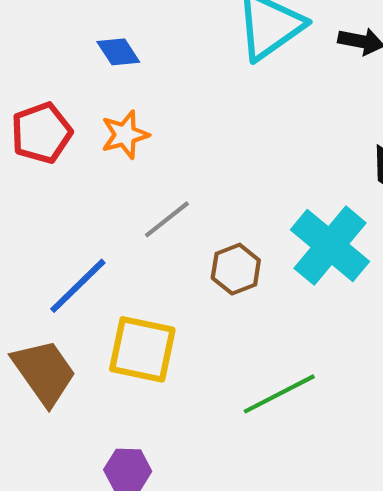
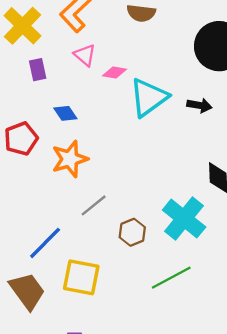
red pentagon: (41, 133) -> (21, 139), moved
orange star: (125, 135) -> (70, 159), size x1.4
green line: (279, 394) -> (171, 278), moved

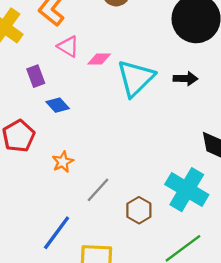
purple rectangle: (38, 70) -> (36, 76), moved
orange star: (70, 159) -> (63, 162), moved, size x0.6

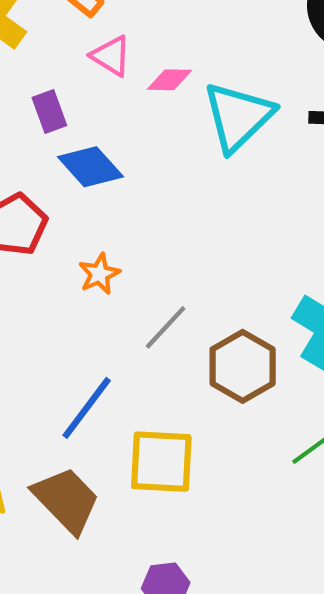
blue diamond: (58, 105) -> (90, 167), size x1.4
brown hexagon: (139, 210) -> (243, 366), size x1.4

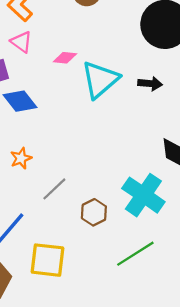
pink triangle: (111, 56) -> (21, 42), moved
brown hexagon: (243, 366) -> (94, 212), size x0.7

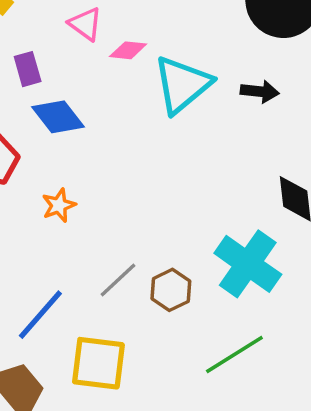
pink triangle: (21, 42) -> (85, 24), moved
gray line: (54, 189) -> (118, 280), moved

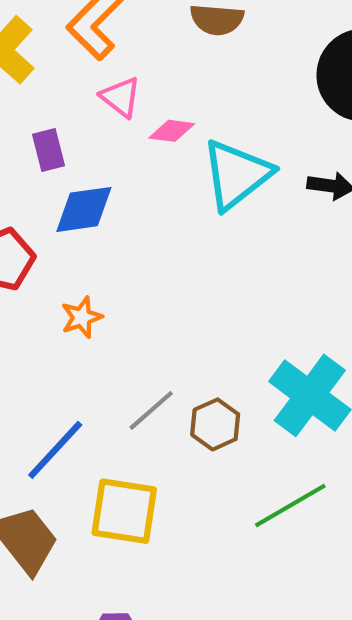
blue diamond: (58, 117) -> (84, 209), turned -62

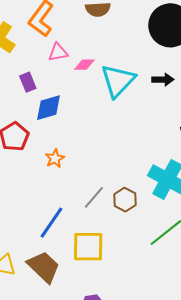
pink triangle: (121, 97) -> (58, 52), turned -40

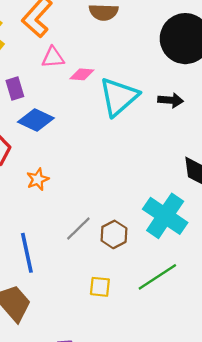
blue diamond: (48, 108) -> (36, 120), turned 36
blue line: (51, 223) -> (27, 253), turned -52
yellow square: (88, 247) -> (100, 287), moved, size x0.6

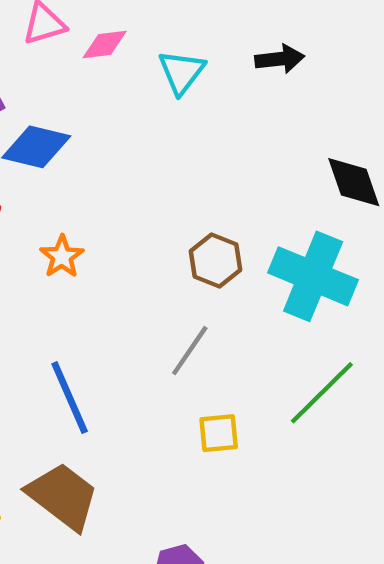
cyan triangle: (119, 97) -> (181, 72), size x0.6
gray line: (78, 228) -> (190, 350), moved
brown hexagon: (114, 234) -> (216, 261), moved

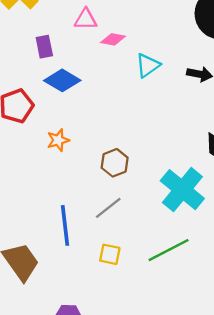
brown hexagon: (216, 261) -> (115, 163), moved
blue line: (70, 398) -> (65, 225), moved

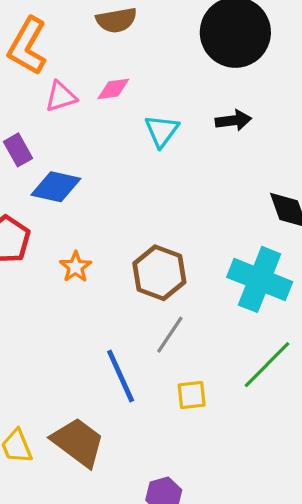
pink diamond: (113, 39) -> (113, 89), moved
brown hexagon: (115, 163) -> (159, 273), size x1.4

